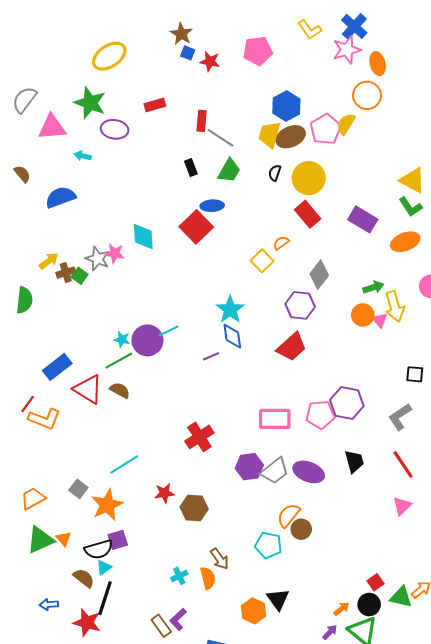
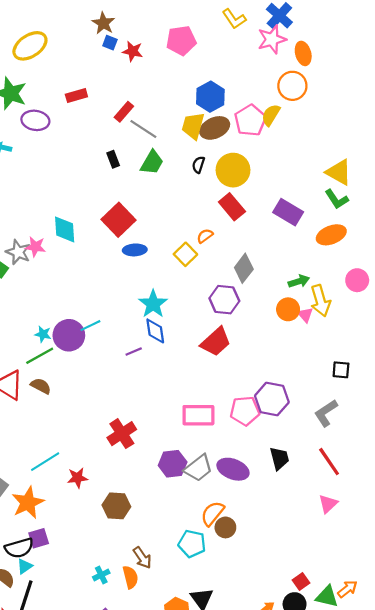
red rectangle: (202, 121) -> (124, 112), turned 36
blue ellipse: (212, 206) -> (135, 250), moved
red star: (164, 493) -> (78, 478), moved

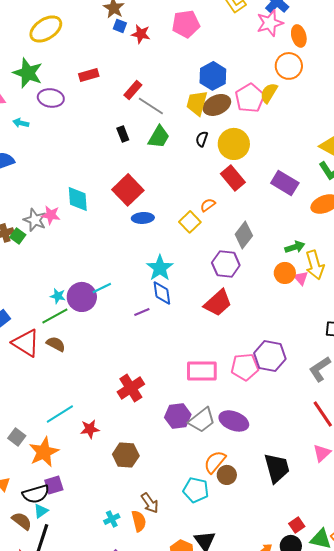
black trapezoid: (279, 458) -> (277, 468), moved, size x1.4

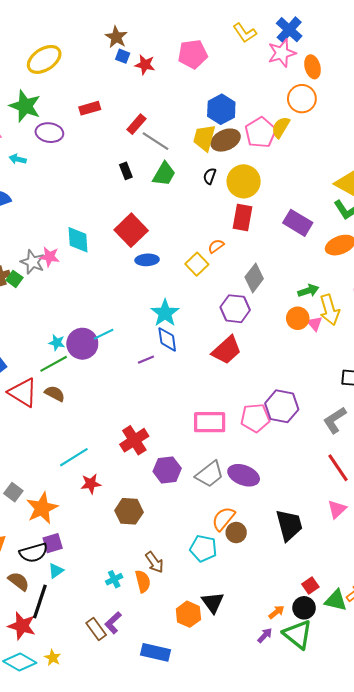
red rectangle: (233, 178) -> (243, 217), turned 50
cyan line: (60, 414) -> (74, 457), moved
purple hexagon: (178, 416) -> (167, 470), moved
cyan triangle: (41, 511) -> (56, 571), moved

